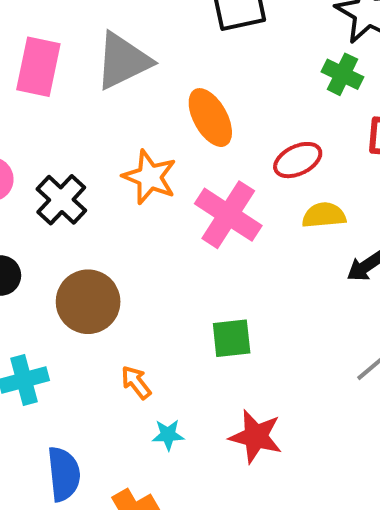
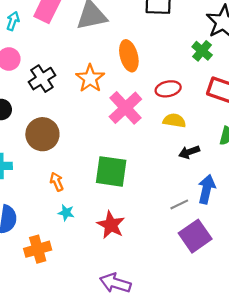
green square: (232, 338) -> (111, 171), size x1.5

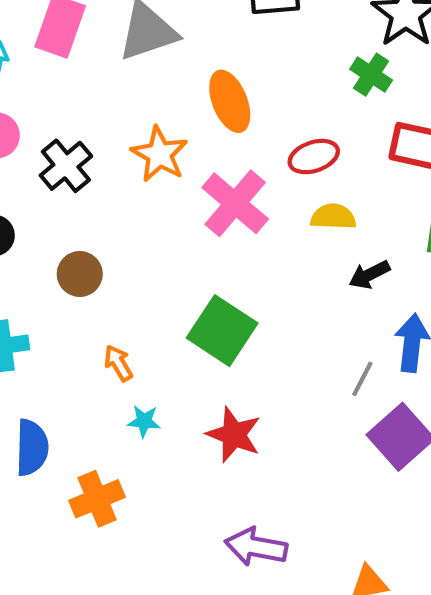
brown circle: (42, 134) -> (80, 274), size x0.7
green square: (111, 171) -> (222, 331), turned 32
gray line: (179, 204) -> (362, 379), turned -30

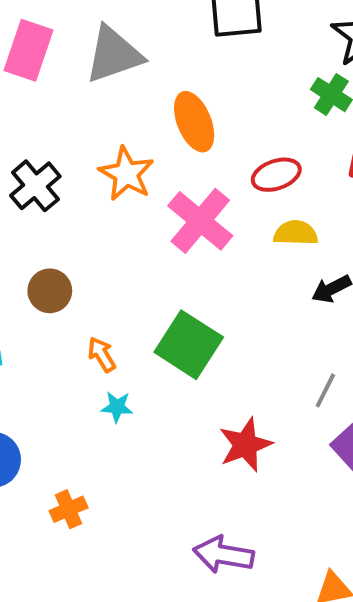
orange arrow: (118, 363) -> (102, 355), moved
cyan star: (144, 421) -> (117, 407), moved
red star: (234, 435) -> (245, 445), moved, turned 30
orange cross: (97, 499) -> (69, 509), size x0.7

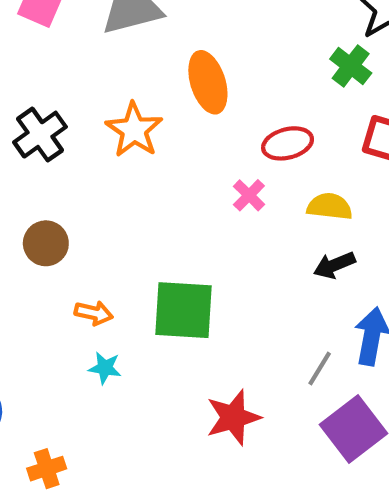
pink cross: (200, 221) -> (249, 195), moved, size x0.5
yellow semicircle: (296, 233) -> (330, 206), moved
green square: (189, 345) -> (184, 310), turned -34
orange arrow: (102, 355) -> (94, 313), turned 129

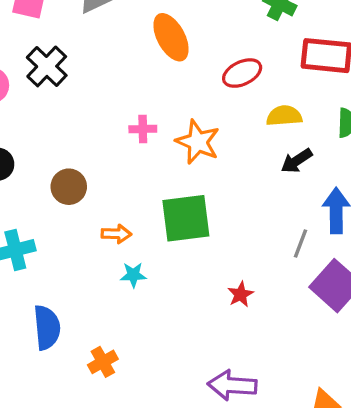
orange star: (134, 130) -> (198, 142), moved
black cross: (40, 135) -> (47, 66), moved
pink cross: (249, 195) -> (143, 129), moved, turned -35
red star: (233, 417) -> (241, 294), size x0.6

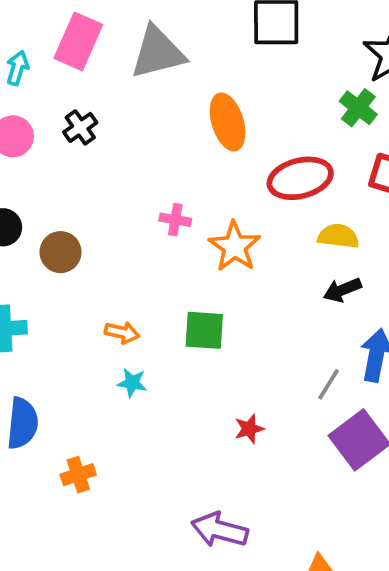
black cross: (47, 66) -> (80, 127), size x0.7
red ellipse: (242, 73) -> (300, 178), size x1.4
brown circle: (69, 187) -> (61, 252), moved
green square: (186, 218) -> (204, 330), size x0.7

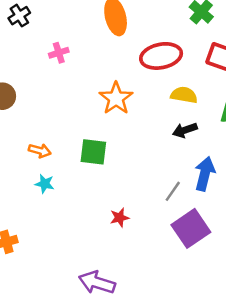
pink cross: (175, 220) -> (59, 53), moved, turned -30

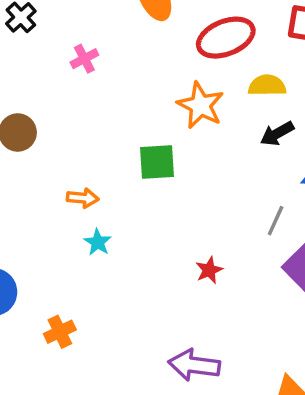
orange star: (116, 98) -> (200, 105), moved
green square: (93, 152) -> (157, 162), moved
cyan star: (45, 184) -> (98, 242), turned 30

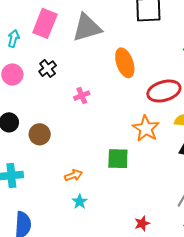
orange arrow: (83, 198) -> (73, 175), turned -30

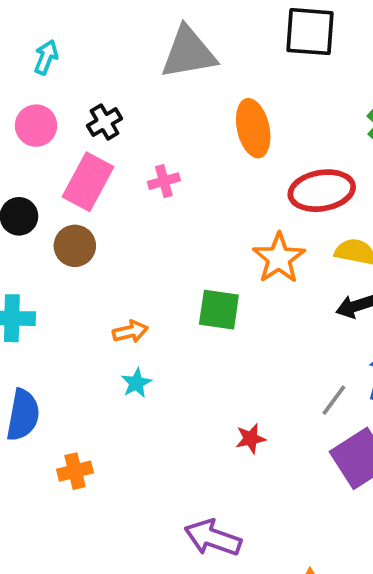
pink rectangle: (45, 23) -> (88, 182), moved

